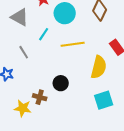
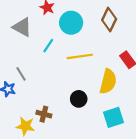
gray line: (24, 52) -> (21, 74), moved
black circle: (61, 83) -> (79, 99), moved

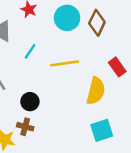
cyan circle: (71, 23) -> (67, 18), moved
black circle: (79, 99) -> (30, 102), moved

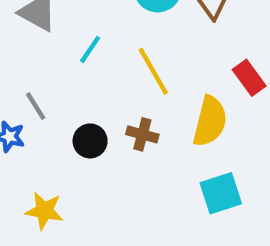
yellow line: (65, 63) -> (153, 71), turned 68
brown cross: (25, 127) -> (142, 134), moved

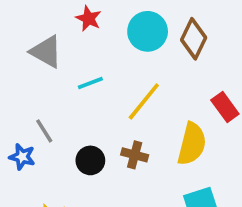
cyan line: (90, 49) -> (90, 83), turned 35
yellow line: (153, 71) -> (144, 101), turned 69

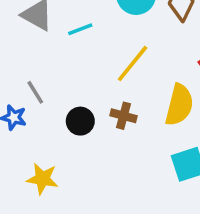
cyan line: (90, 83) -> (80, 29), moved

